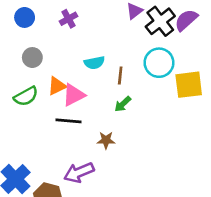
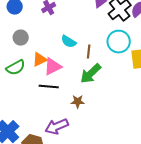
cyan semicircle: (94, 63) -> (69, 42), turned 42
green arrow: (123, 104) -> (91, 74), size x1.6

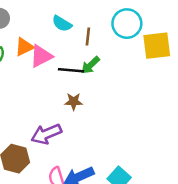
green arrow: (91, 74) -> (90, 65), size x0.7
black line: (49, 87) -> (71, 70), moved

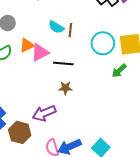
cyan circle: (127, 24) -> (103, 43), moved
brown line: (88, 37) -> (70, 30), moved
green arrow: (90, 65) -> (119, 71), moved

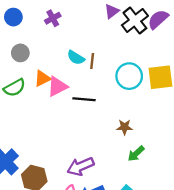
green arrow: (119, 71) -> (136, 154), moved
brown star: (65, 88) -> (125, 127), moved
purple arrow: (44, 113) -> (81, 166), moved

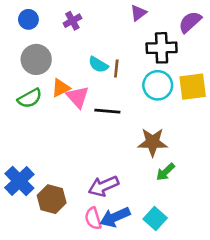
black cross: (135, 21) -> (162, 48), moved, turned 36
gray circle: (20, 53) -> (36, 59), size x1.5
pink triangle: (57, 87) -> (78, 97), turned -45
brown star: (125, 127) -> (153, 142), size x1.6

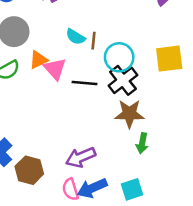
black cross: (162, 48) -> (123, 80), moved, turned -36
cyan circle: (158, 85) -> (119, 57), moved
green arrow: (165, 172) -> (142, 143), turned -36
cyan square: (155, 218) -> (132, 189), turned 30

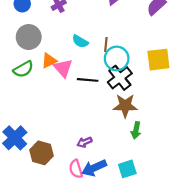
brown line: (93, 41) -> (106, 45), moved
purple arrow: (81, 157) -> (84, 142), size x0.6

